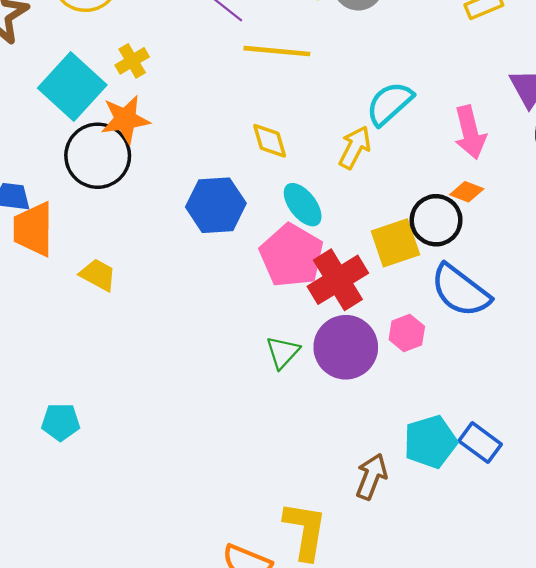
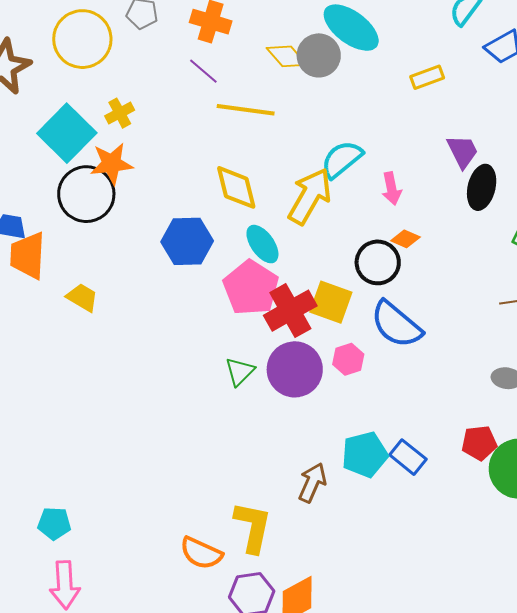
pink arrow: (470, 132) -> (391, 189), moved, size x0.7
yellow diamond: (270, 141) -> (236, 187), size x1.4
yellow arrow: (355, 147) -> (310, 196), size x1.5
yellow square: (395, 243) -> (331, 302), moved, turned 36
cyan pentagon: (61, 422) -> (54, 523), moved

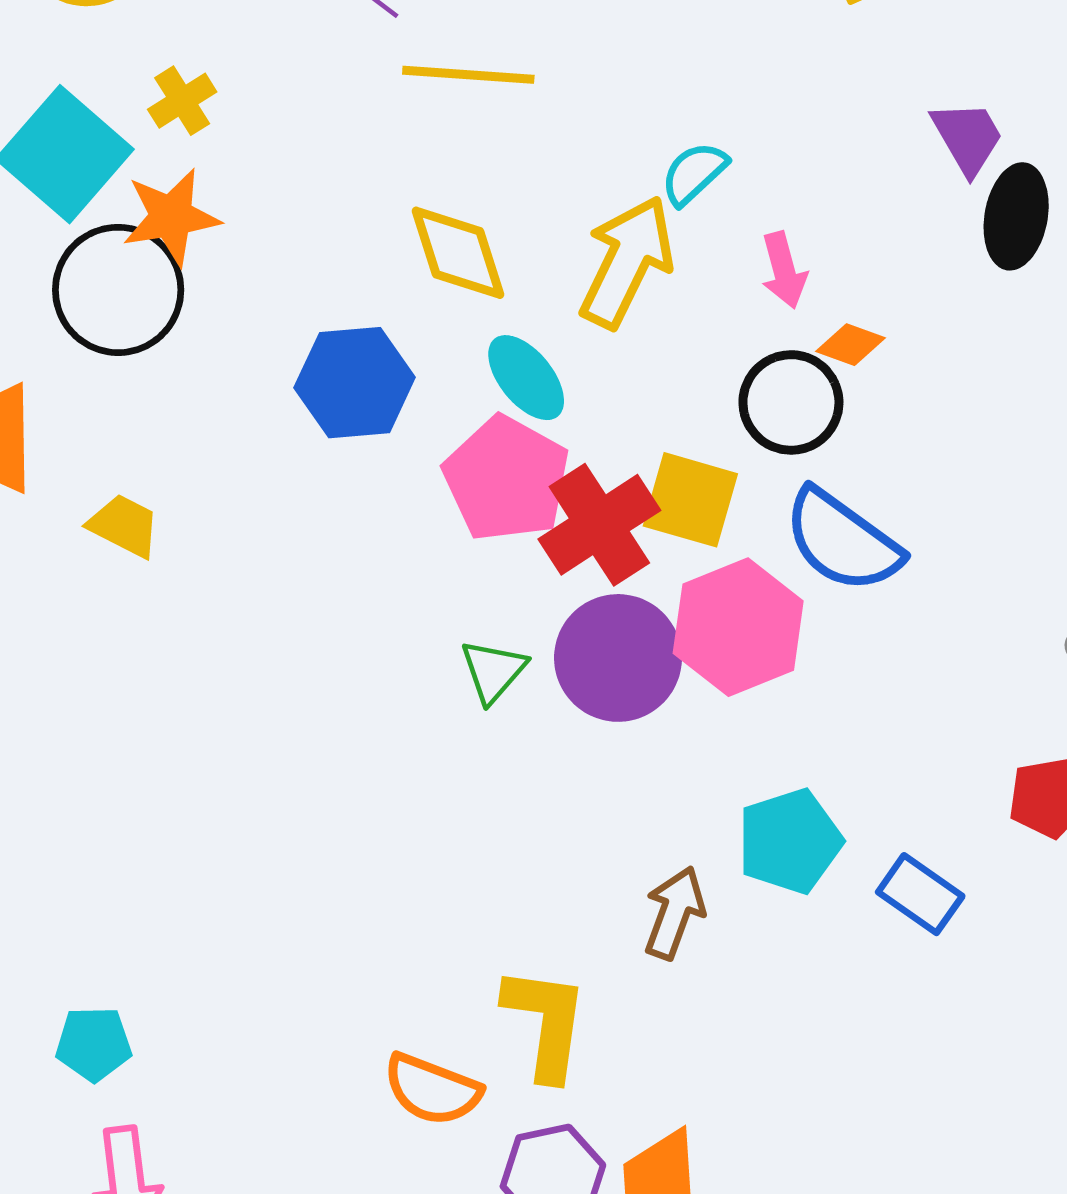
cyan semicircle: (342, 159) -> (694, 173), size x0.7
pink arrow: (391, 189) -> (784, 270), moved
pink hexagon: (348, 359) -> (738, 627), size x1.8
blue rectangle: (408, 457) -> (920, 894), moved

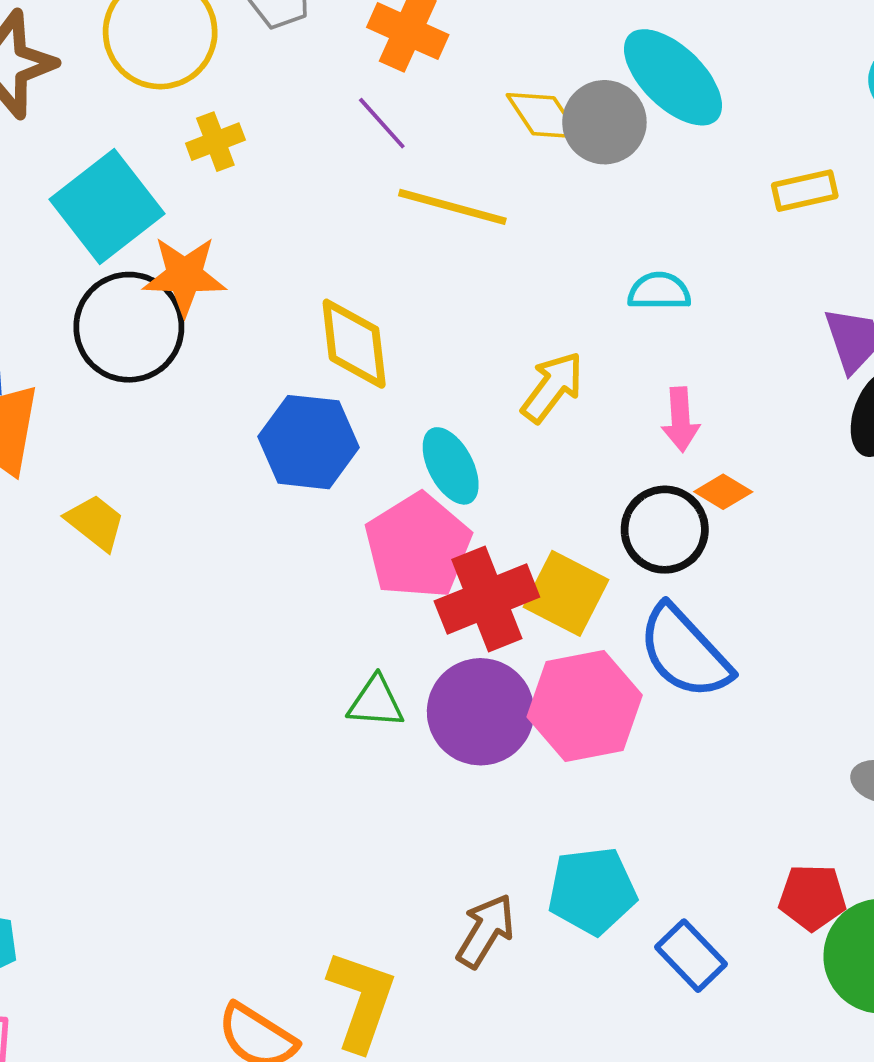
yellow cross: (182, 101) -> (215, 142), moved
cyan semicircle: (694, 173) -> (659, 291), moved, turned 32
yellow diamond: (458, 253) -> (354, 344), moved
yellow arrow: (627, 262) -> (552, 387), size x0.7
green triangle: (493, 671) -> (376, 702), turned 42

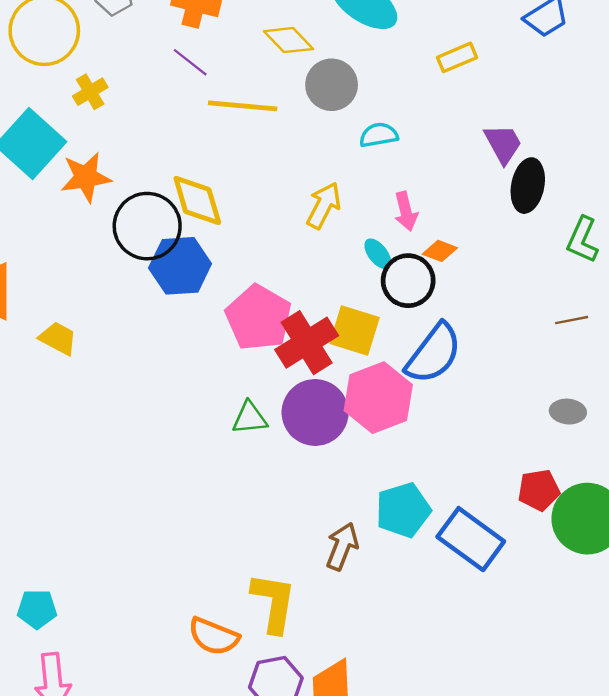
gray circle: (604, 122) -> (332, 85), moved
black circle: (129, 327) -> (147, 226), moved
cyan ellipse: (451, 466) -> (378, 254), moved, size x0.7
blue semicircle: (685, 652) -> (434, 353), turned -90
blue rectangle: (691, 956) -> (471, 539), size x1.5

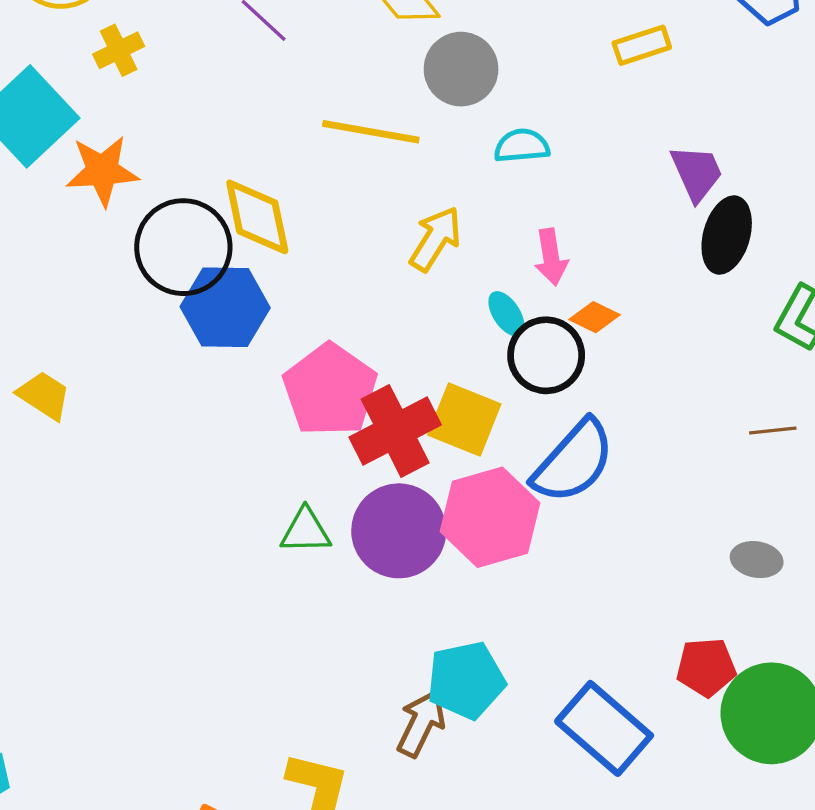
yellow line: (243, 106) -> (371, 132), moved
cyan pentagon: (403, 510) -> (466, 680), moved

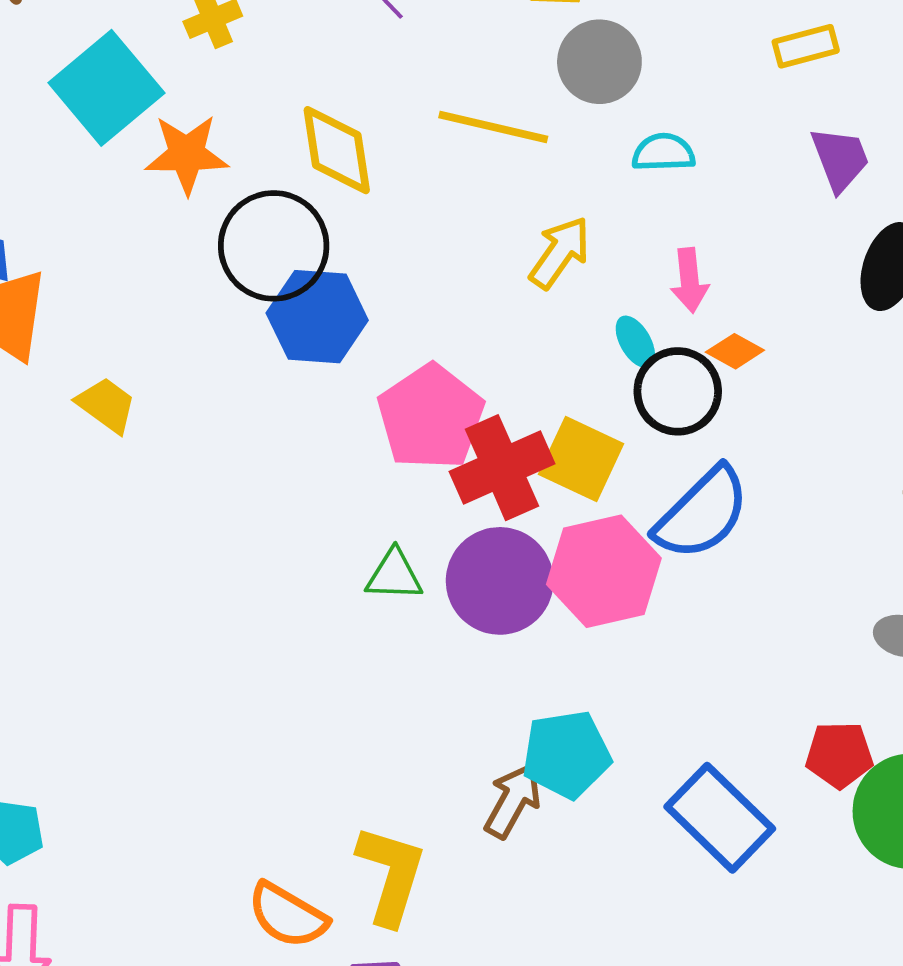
purple trapezoid: (697, 173) -> (840, 159), moved
yellow diamond: (257, 217) -> (337, 150), moved

